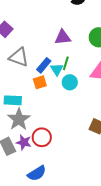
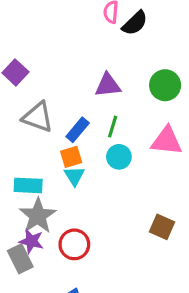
cyan triangle: (57, 69) -> (74, 176), moved
purple star: (24, 142) -> (31, 241), moved

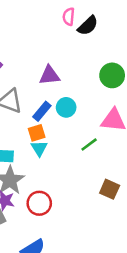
purple triangle: (108, 85) -> (49, 75), moved
green line: (113, 127) -> (89, 144), moved, turned 36
cyan circle: (119, 157) -> (66, 107), moved

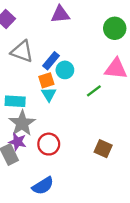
purple triangle: (49, 75) -> (60, 14), moved
cyan circle: (66, 107) -> (65, 70), moved
brown square: (110, 189) -> (103, 149), moved

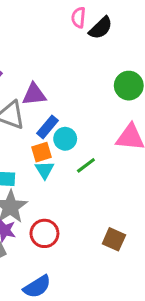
purple triangle: (60, 14) -> (34, 94), moved
green line: (94, 91) -> (86, 165), moved

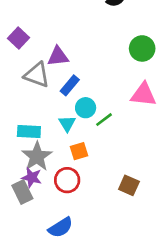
cyan circle: (65, 139) -> (86, 108), moved
orange square: (42, 152) -> (79, 151), moved

